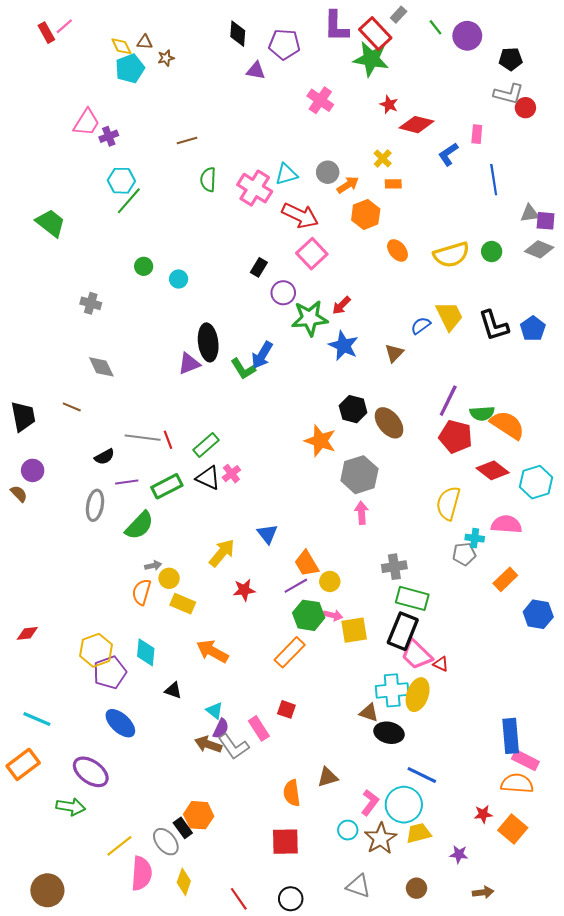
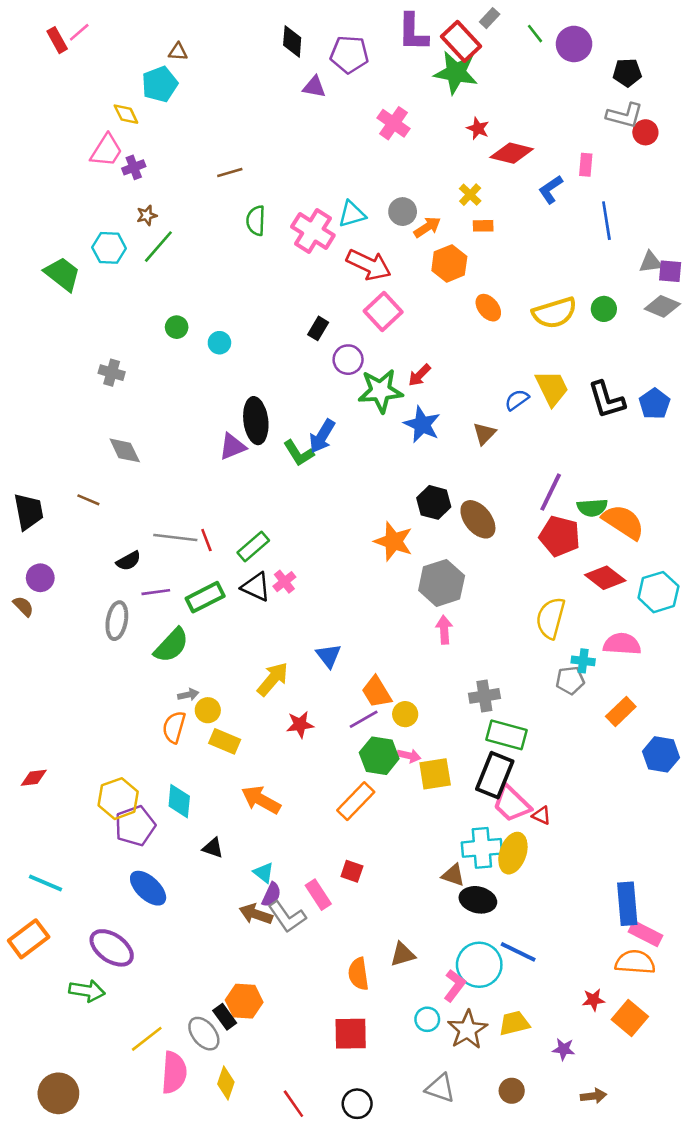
yellow diamond: (121, 46) -> (126, 114), moved
brown star: (166, 58) -> (147, 215), moved
cyan hexagon: (121, 181) -> (109, 248), moved
cyan circle: (404, 805) -> (479, 965), moved

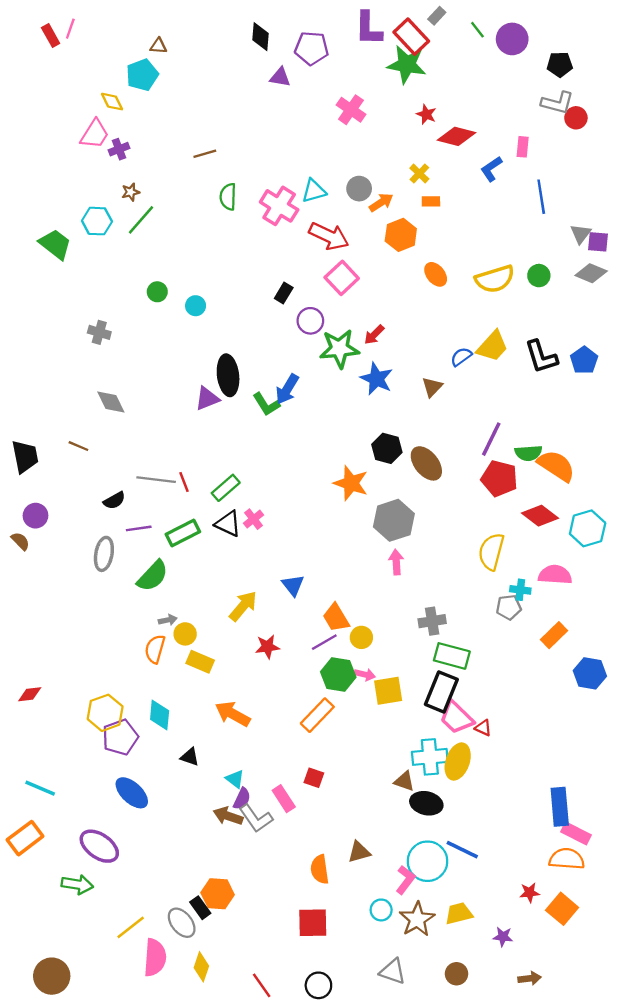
pink line: (79, 32) -> (70, 29), turned -30
gray triangle: (651, 262) -> (581, 234), turned -45
yellow trapezoid: (552, 388) -> (492, 346), turned 68

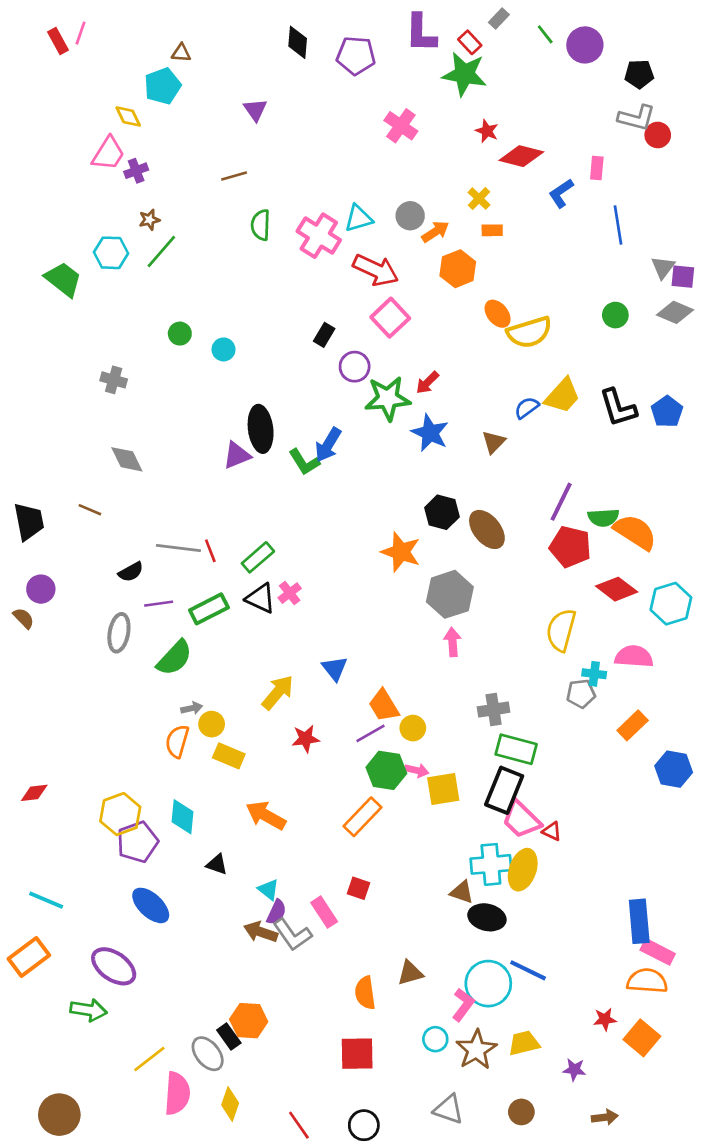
red rectangle: (411, 37) -> (470, 42), size x0.6
purple triangle: (280, 77) -> (255, 110), moved, turned 45
yellow semicircle: (495, 279) -> (529, 332), moved

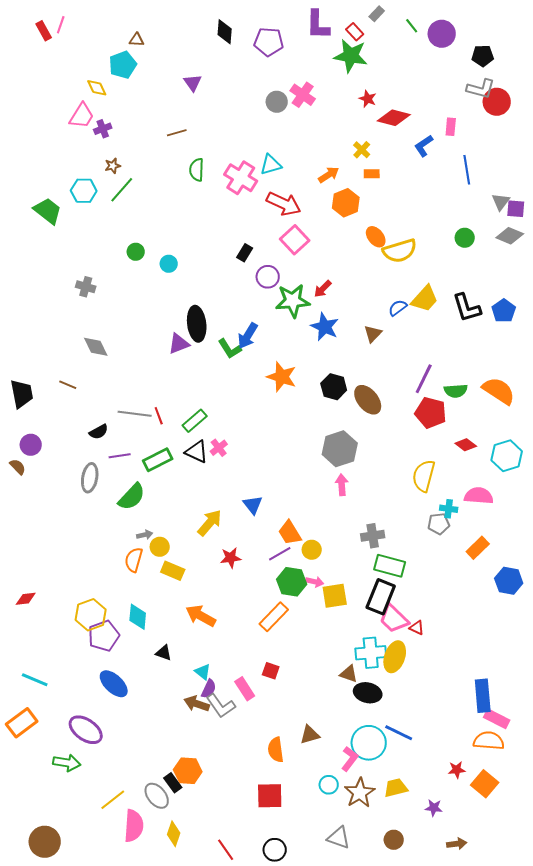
red circle: (658, 135) -> (497, 102), size x1.4
gray circle: (410, 216) -> (277, 102), moved
orange semicircle: (635, 532) -> (499, 391), moved
orange star: (401, 552) -> (282, 377), moved
red diamond: (617, 589) -> (466, 445), size x0.7

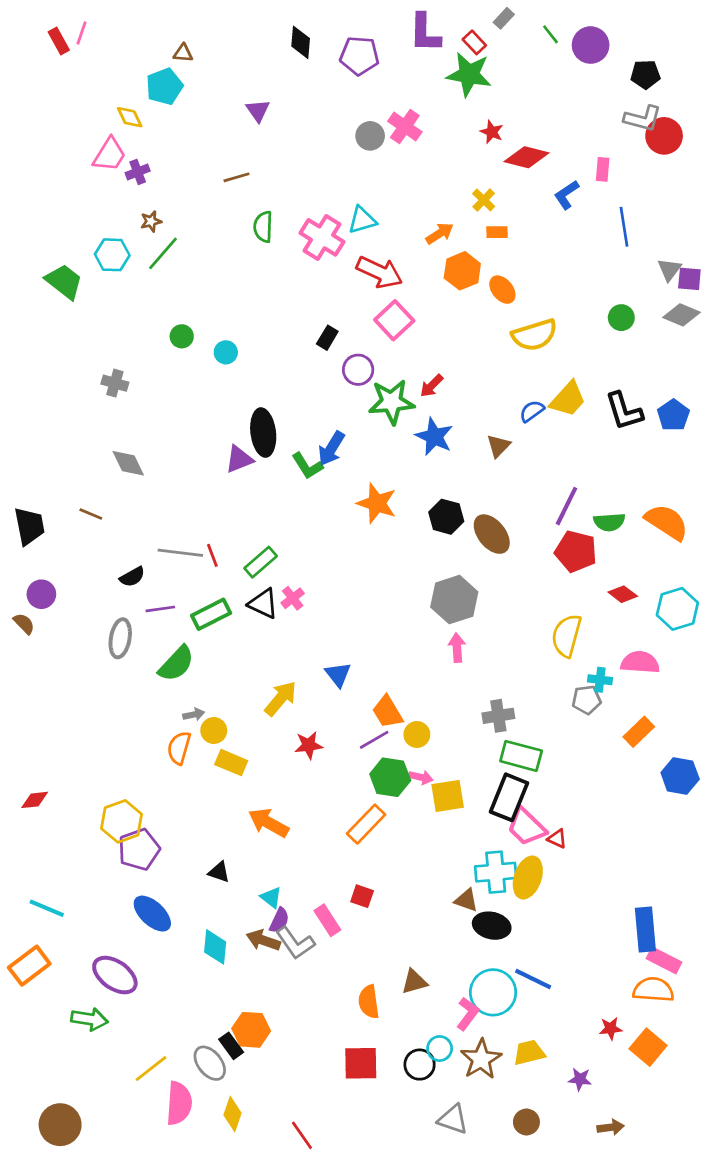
orange ellipse: (376, 237) -> (502, 290), moved
cyan diamond: (138, 617) -> (215, 947), moved
black circle: (275, 850) -> (420, 1065), moved

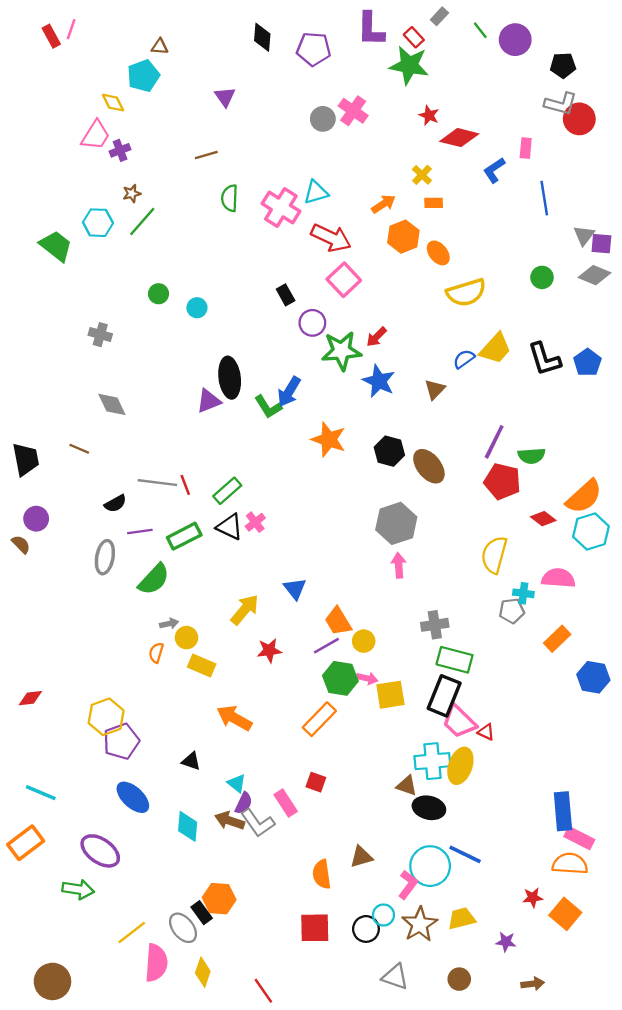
black rectangle: (327, 338) -> (286, 295), turned -60
orange semicircle: (667, 522) -> (584, 497), moved, turned 105
orange semicircle: (179, 748) -> (156, 653), size x0.7

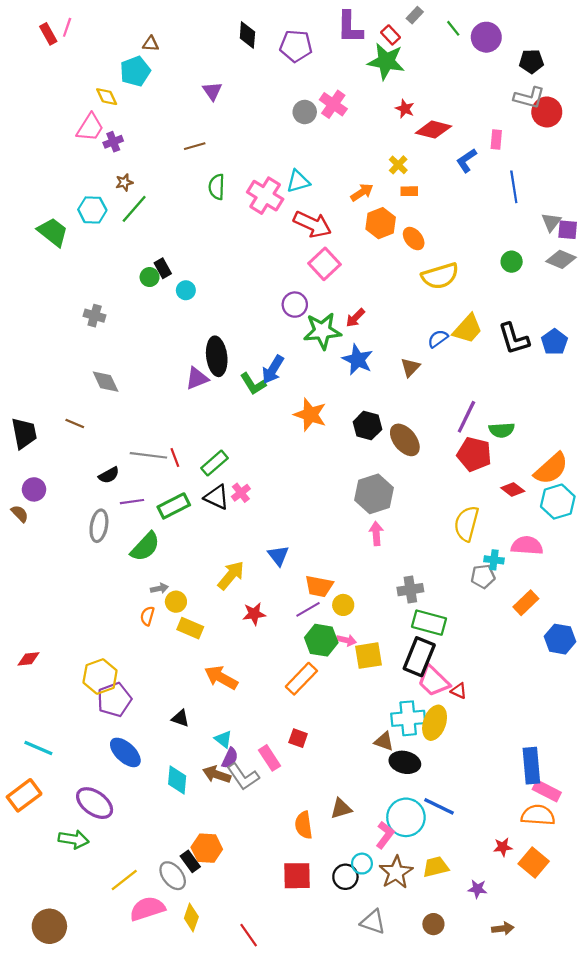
black rectangle: (286, 295) -> (163, 268), moved
orange trapezoid: (338, 621) -> (319, 586), turned -48
pink semicircle: (156, 963) -> (147, 909), turned -112

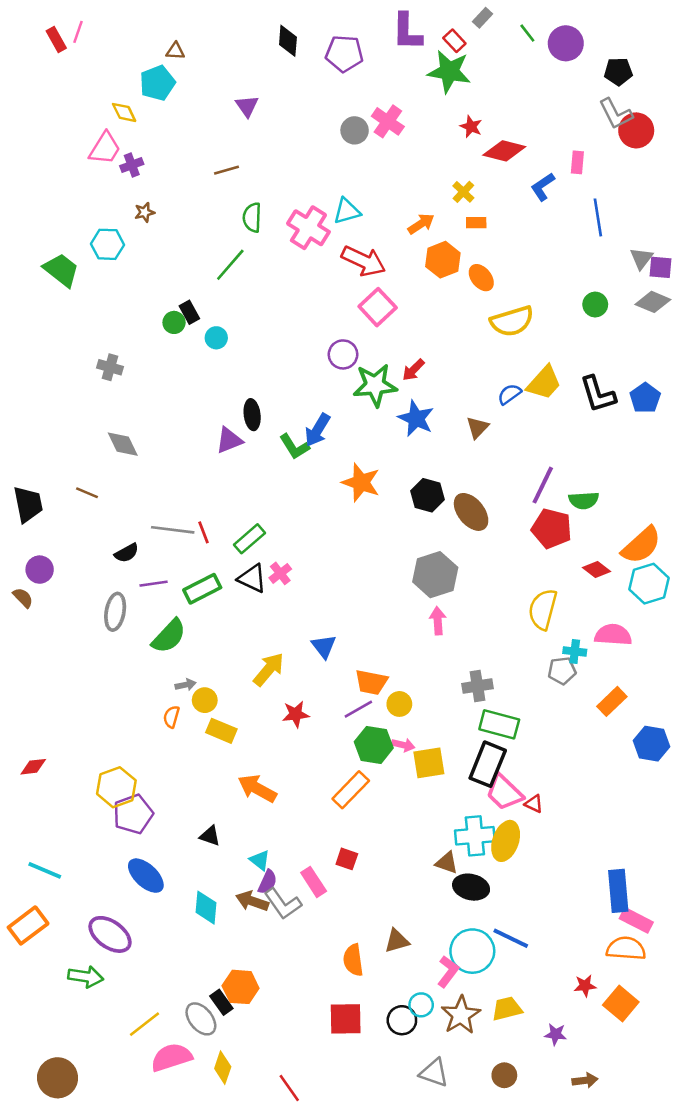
gray L-shape: (529, 98) -> (616, 114), turned 48
green line: (134, 209) -> (230, 265), moved
black ellipse: (217, 356) -> (252, 415), size x0.7

